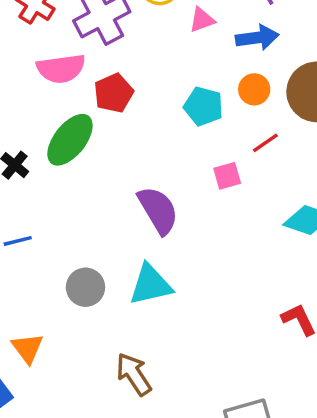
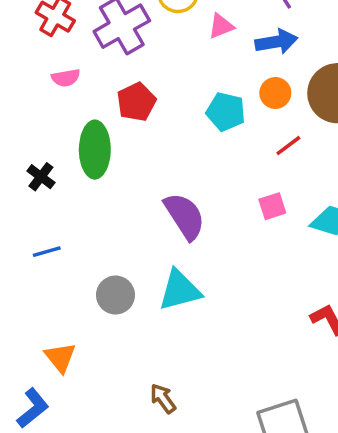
pink semicircle: (61, 69) -> (66, 78), moved, size x0.6
green ellipse: (70, 140) -> (95, 150), turned -36
pink square: (227, 176) -> (272, 206), moved
brown arrow: (134, 374) -> (163, 399), moved, size x0.7

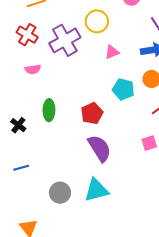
pink triangle: (221, 26) -> (112, 52), moved
red pentagon: (136, 102) -> (92, 113), moved
green ellipse: (95, 150) -> (49, 110), size x0.7

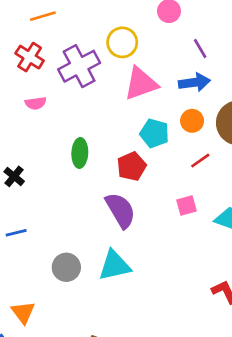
pink triangle: (112, 52) -> (141, 84), size x1.8
green ellipse: (49, 110) -> (80, 153), moved
red pentagon: (92, 113) -> (131, 166), moved

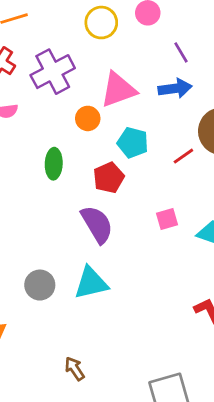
yellow circle: (122, 42) -> (101, 23), moved
orange circle: (192, 121) -> (88, 118), moved
red line: (200, 161) -> (183, 156), moved

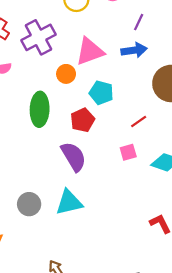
purple line: (181, 52) -> (139, 22), turned 56
red line: (183, 156) -> (139, 121), moved
green ellipse: (54, 164) -> (40, 109), size x1.4

